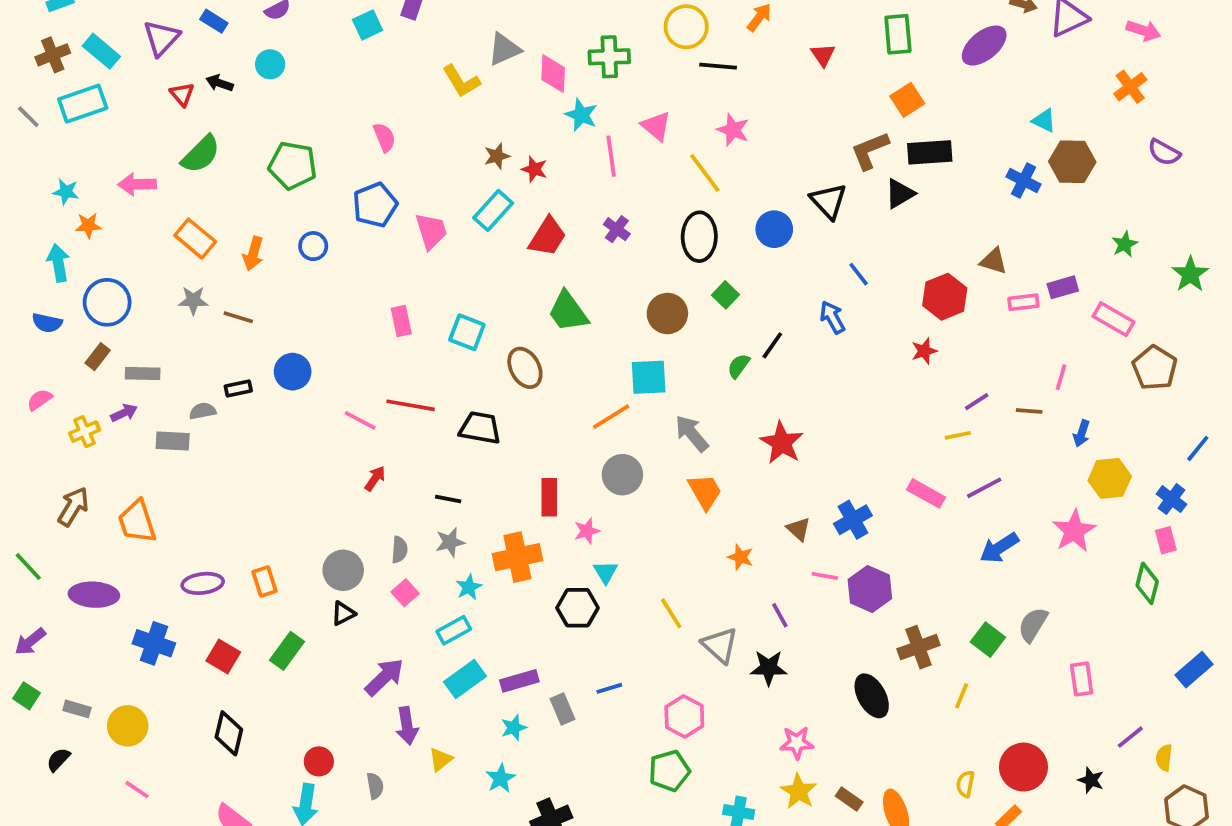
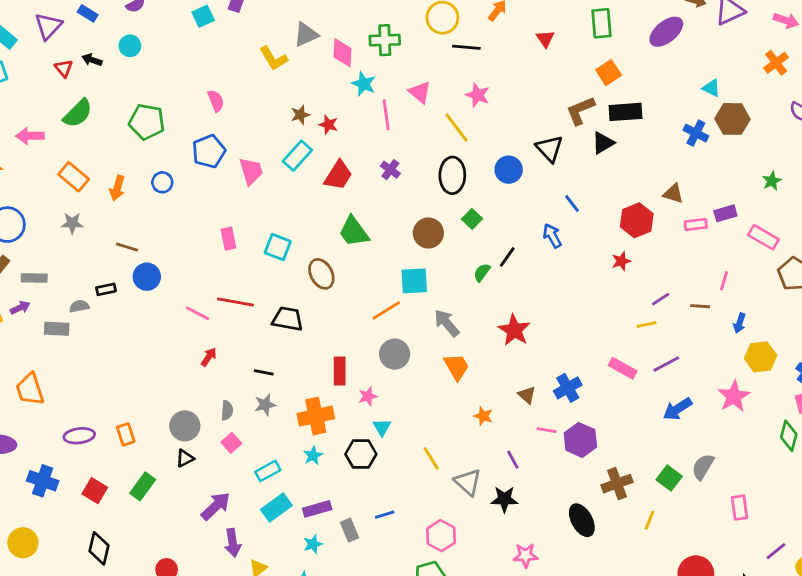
brown line: (238, 317) -> (127, 247), moved
cyan star: (469, 587) -> (313, 455), moved

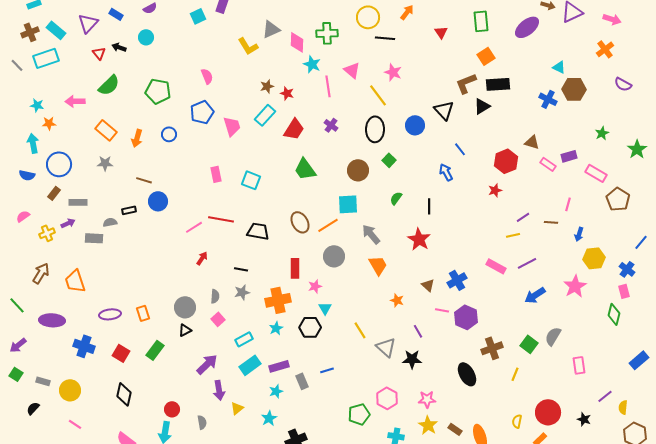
pink rectangle: (696, 225) -> (548, 164), turned 42
black line: (507, 257) -> (429, 206), moved, turned -35
brown ellipse: (321, 274) -> (300, 222), moved
pink line: (197, 313) -> (194, 227), turned -60
pink hexagon: (441, 536) -> (387, 398), moved

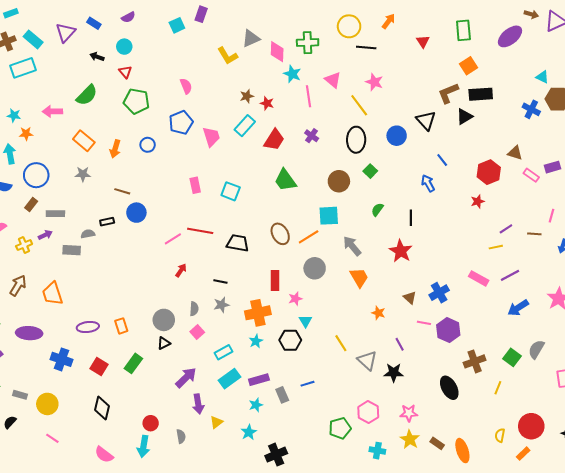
red triangle: (99, 53) -> (125, 72), moved

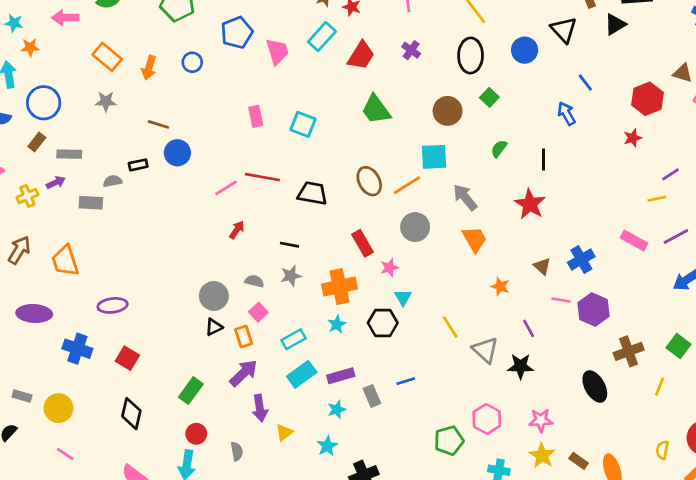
red rectangle: (275, 280) -> (362, 243), turned -30
gray semicircle: (194, 309) -> (254, 281), turned -80
orange rectangle: (121, 326) -> (244, 337), moved
green rectangle: (133, 363) -> (191, 391), moved

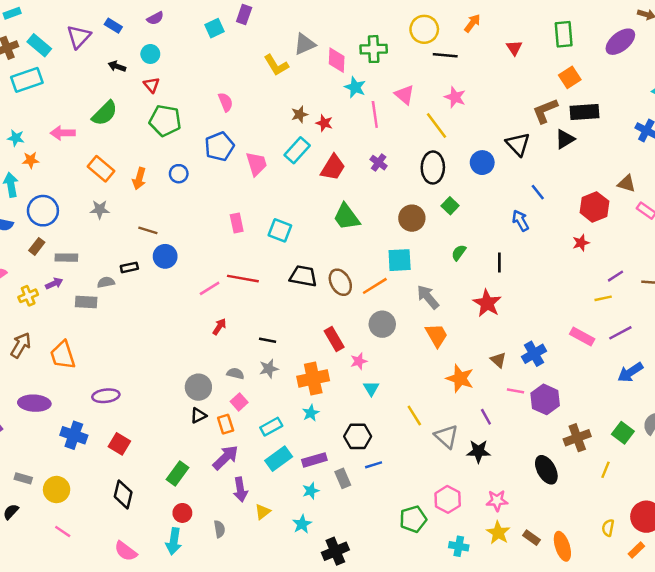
black trapezoid: (312, 193) -> (303, 276), moved
orange star: (500, 287) -> (460, 378), size x1.6
black hexagon: (383, 323) -> (358, 436), moved

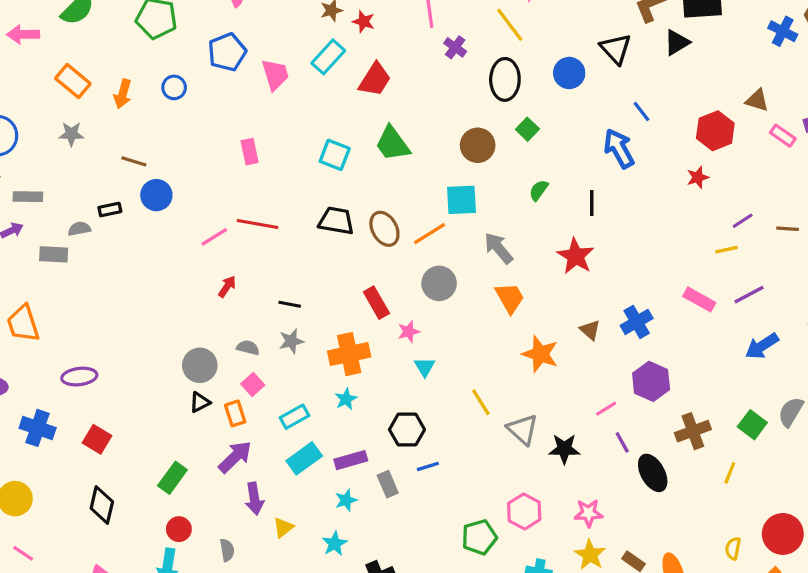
purple cross: (379, 163) -> (455, 47), moved
blue arrow: (520, 221) -> (619, 148), size x1.4
cyan square: (280, 230) -> (335, 155), moved
pink line: (516, 391) -> (606, 409), moved, turned -42
purple line: (486, 417) -> (622, 442), moved

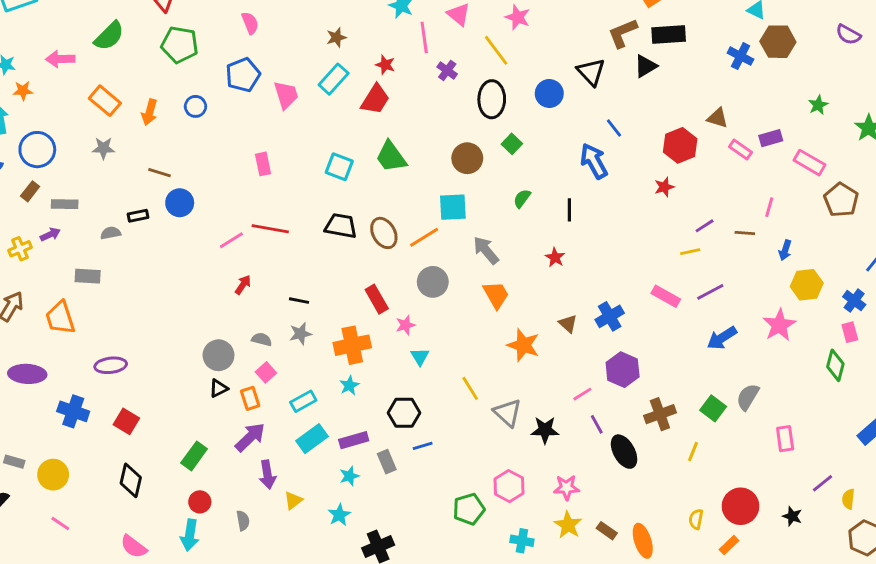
red star: (364, 22) -> (385, 65), moved
gray rectangle: (54, 254) -> (88, 276), moved
red star: (576, 256) -> (555, 257), size x0.6

